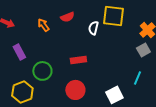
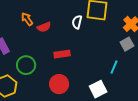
red semicircle: (67, 17) -> (44, 27), moved
cyan line: (137, 78) -> (114, 67), moved

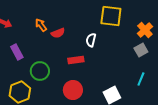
white semicircle: (77, 22) -> (91, 40), moved
cyan line: (114, 67) -> (141, 79), moved

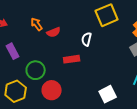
yellow square: (111, 16) -> (107, 15), turned -30
red circle: (73, 90) -> (52, 90), moved

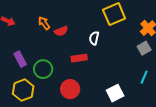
purple rectangle: (13, 51) -> (20, 59), moved
red circle: (52, 90) -> (70, 89), moved

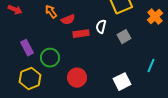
gray square: (144, 48) -> (124, 37), moved
red rectangle: (79, 58) -> (81, 34), moved

